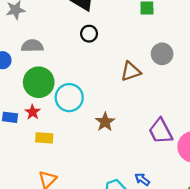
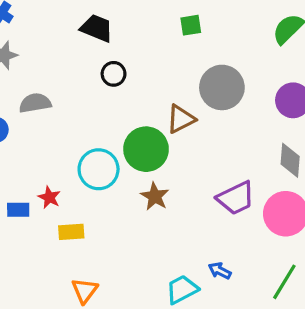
gray circle: (162, 54) -> (222, 87), size x1.4
green circle: (39, 82) -> (146, 149), moved
purple trapezoid: (161, 131) -> (236, 198), turned -80

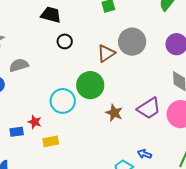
brown triangle: (181, 119) -> (106, 53), moved
brown star: (155, 196) -> (114, 113), moved

